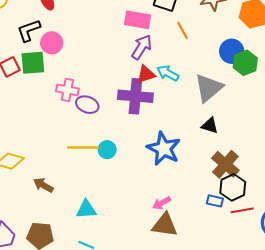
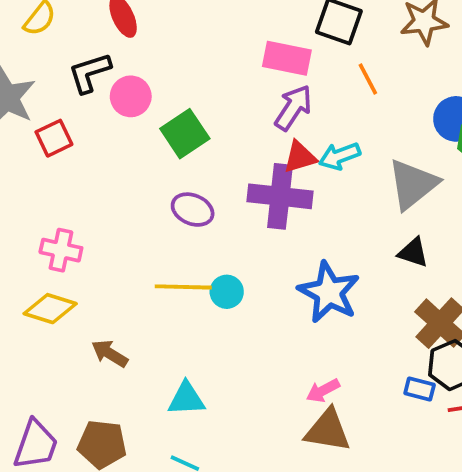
green square: (33, 63) -> (185, 134), moved, turned -30
cyan arrow: (168, 73) -> (340, 156), turned -50
pink cross: (67, 90) -> (61, 250), moved

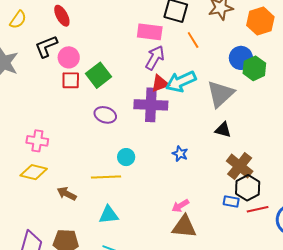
red square: (54, 138) -> (71, 80), moved, turned 30
cyan arrow: (340, 156) -> (181, 82), size x1.4
yellow line: (183, 287) -> (106, 177), moved
blue star: (329, 292) -> (180, 154), size x0.5

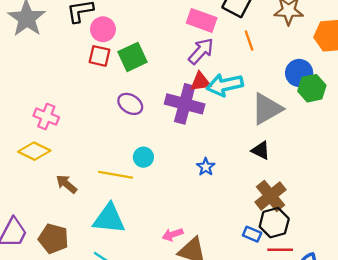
pink arrow: (180, 206) -> (173, 235), moved
cyan triangle: (109, 215) -> (109, 219), size x1.4

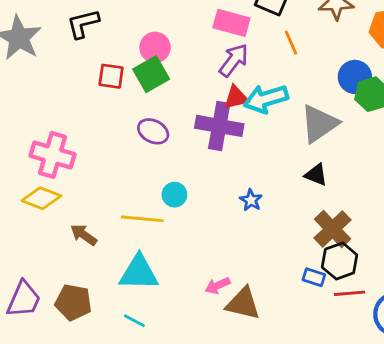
pink circle: (103, 29) -> (155, 47), moved
pink cross: (46, 117) -> (53, 155), size x1.4

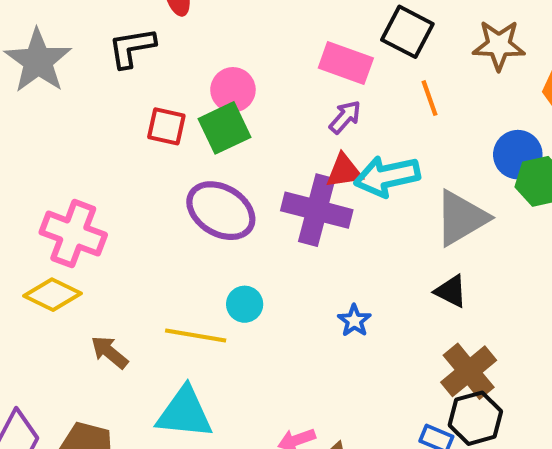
purple arrow: (234, 60) -> (345, 117), size x0.7
purple ellipse: (153, 131) -> (221, 211), size x1.5

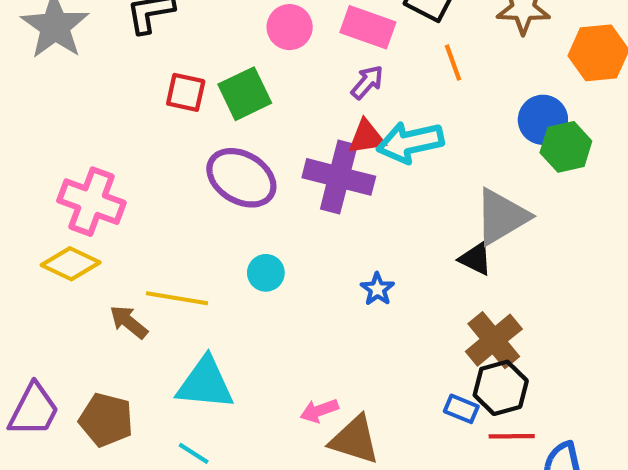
pink circle: (233, 90) -> (290, 27), moved
gray triangle: (461, 218) -> (502, 217), moved
yellow line: (196, 335) -> (177, 298), moved

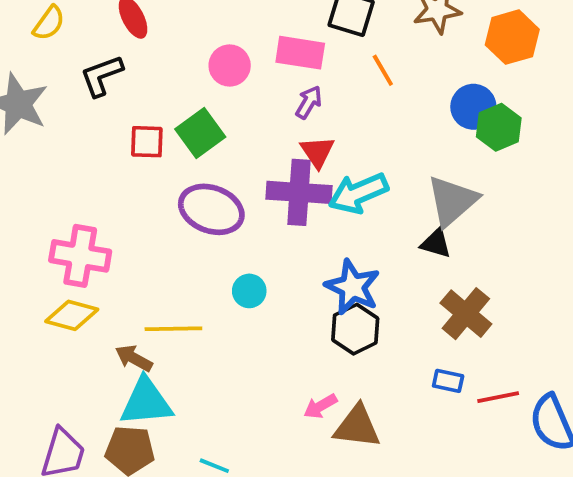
red triangle: (367, 137) -> (317, 152), turned -45
cyan arrow: (410, 142) -> (358, 193), moved
blue star: (377, 289) -> (352, 287), size x1.8
cyan triangle: (205, 383) -> (146, 402), moved
black hexagon: (501, 388) -> (355, 329), moved

